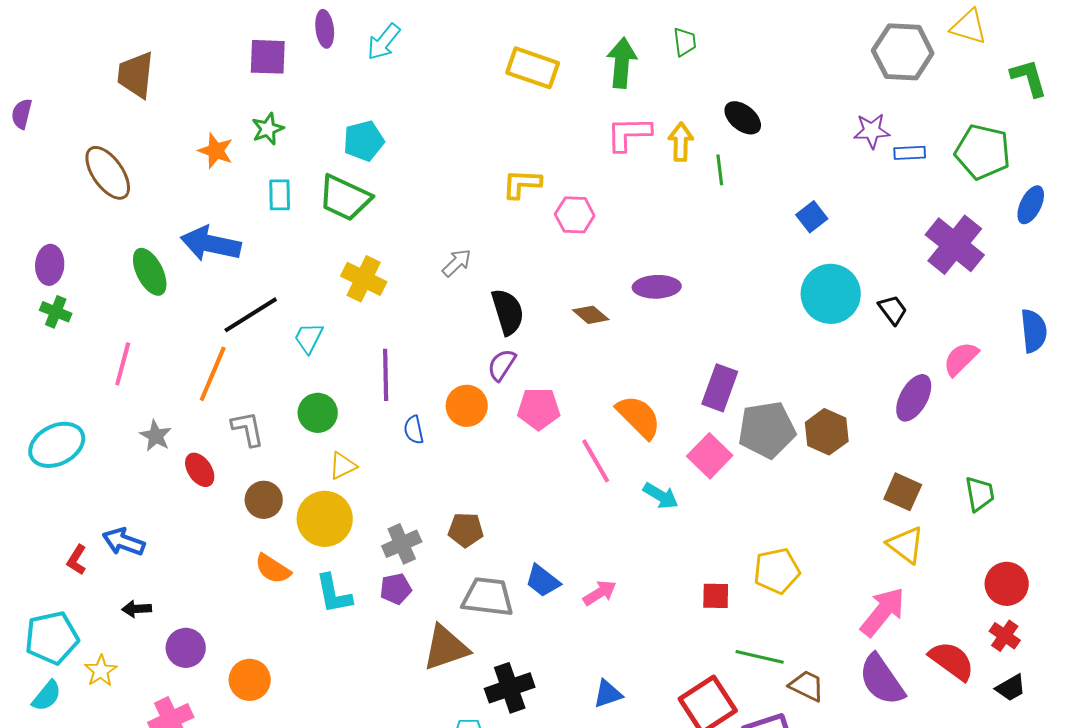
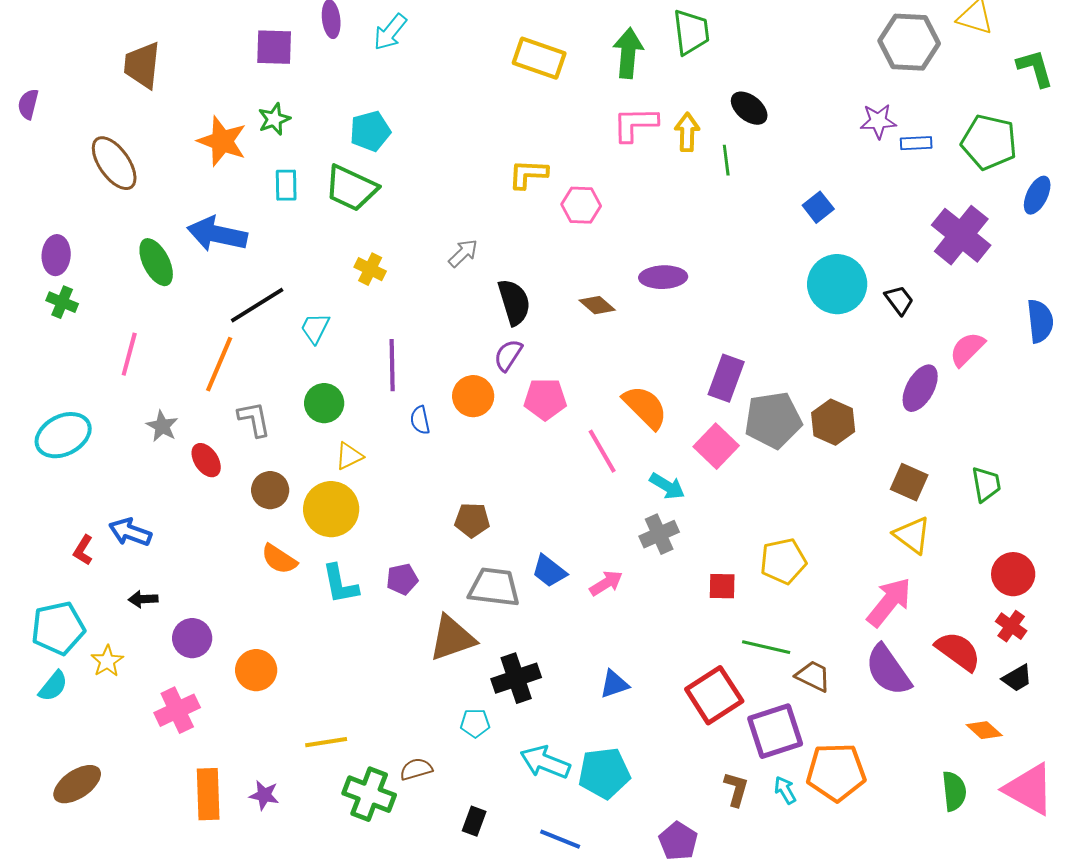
green trapezoid: (685, 42) -> (691, 32), size x1.6
orange star: (216, 151) -> (222, 141), size x1.4
yellow cross: (364, 279) -> (370, 269), size x0.7
gray cross: (402, 544) -> (659, 534), moved

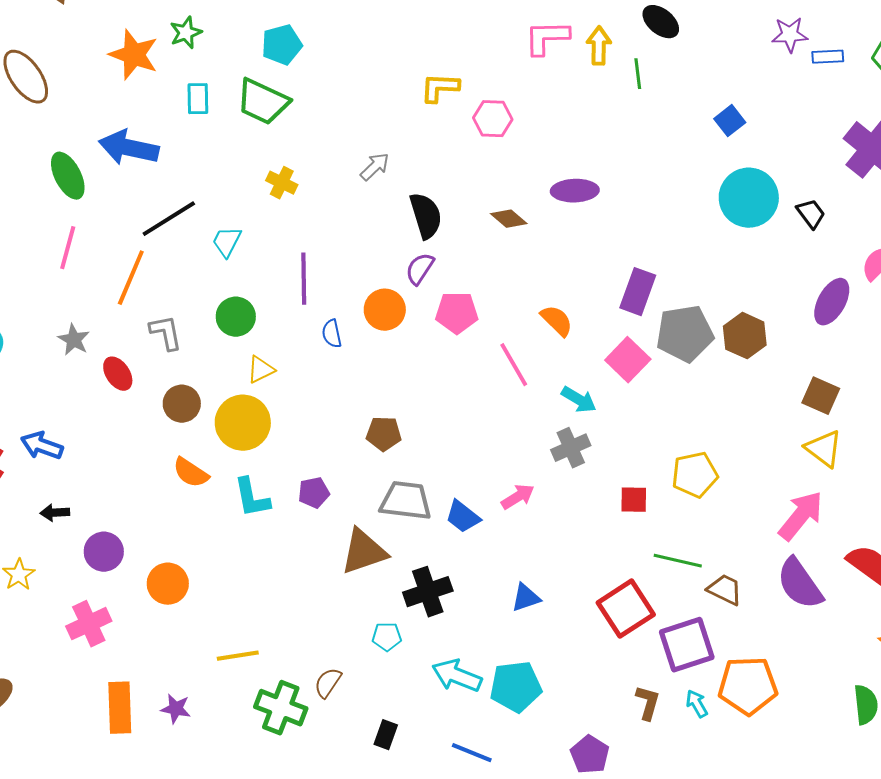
pink line: (129, 354) -> (68, 248), moved
orange semicircle: (645, 407) -> (557, 321), size x0.7
blue trapezoid: (549, 571) -> (463, 517), moved
brown semicircle: (416, 769) -> (328, 683), turned -40

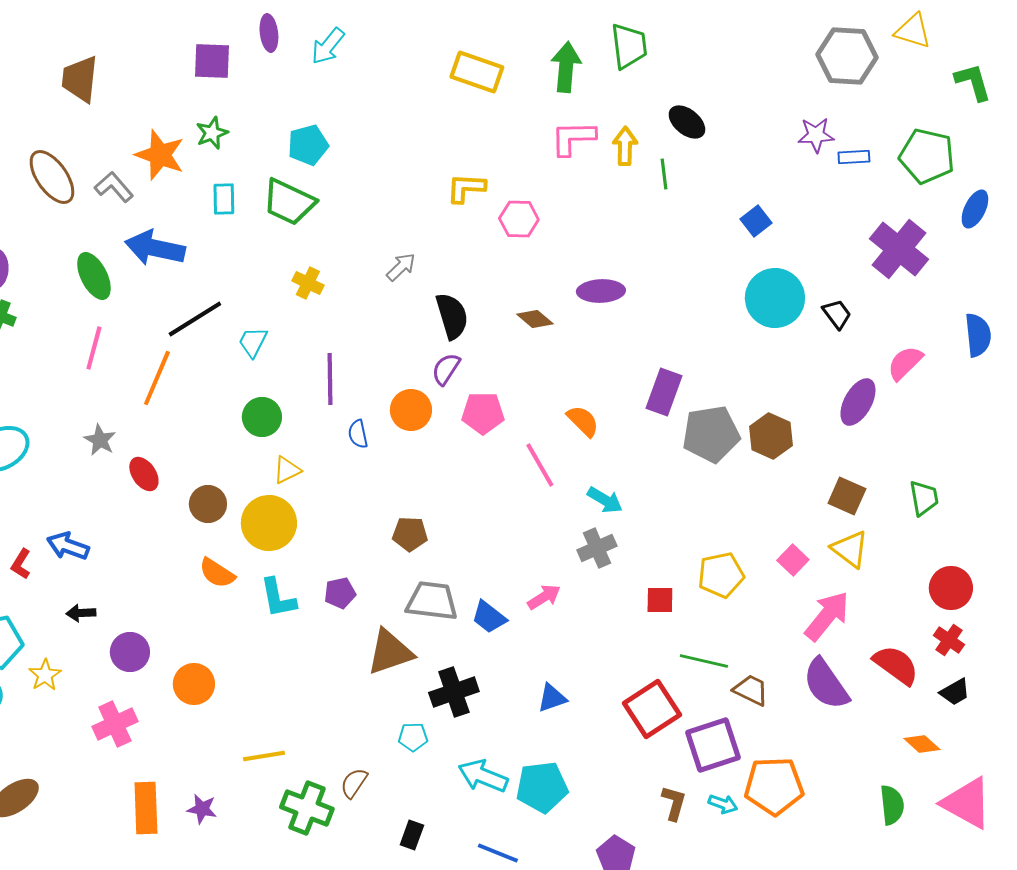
gray L-shape: (166, 333) -> (114, 187), moved, turned -30
pink square: (628, 360) -> (793, 560), moved, size x0.7
cyan arrow: (697, 704) -> (723, 804), turned 140

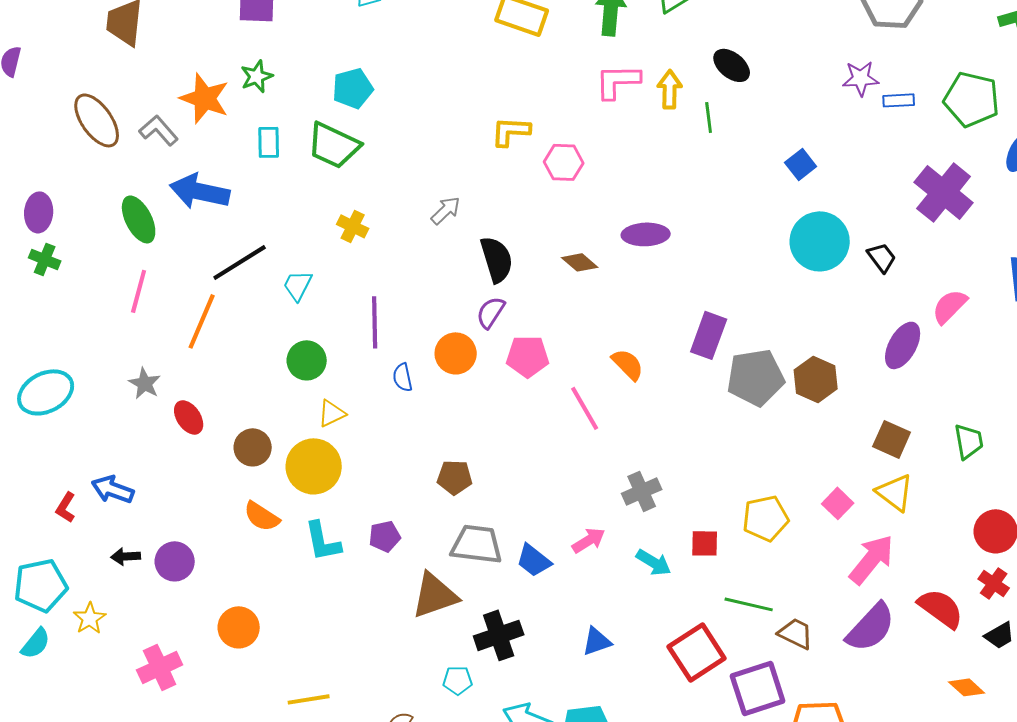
cyan arrow: (605, 500) -> (654, 562), moved
purple circle: (130, 652) -> (175, 561), moved
purple semicircle: (826, 684) -> (871, 627), turned -102

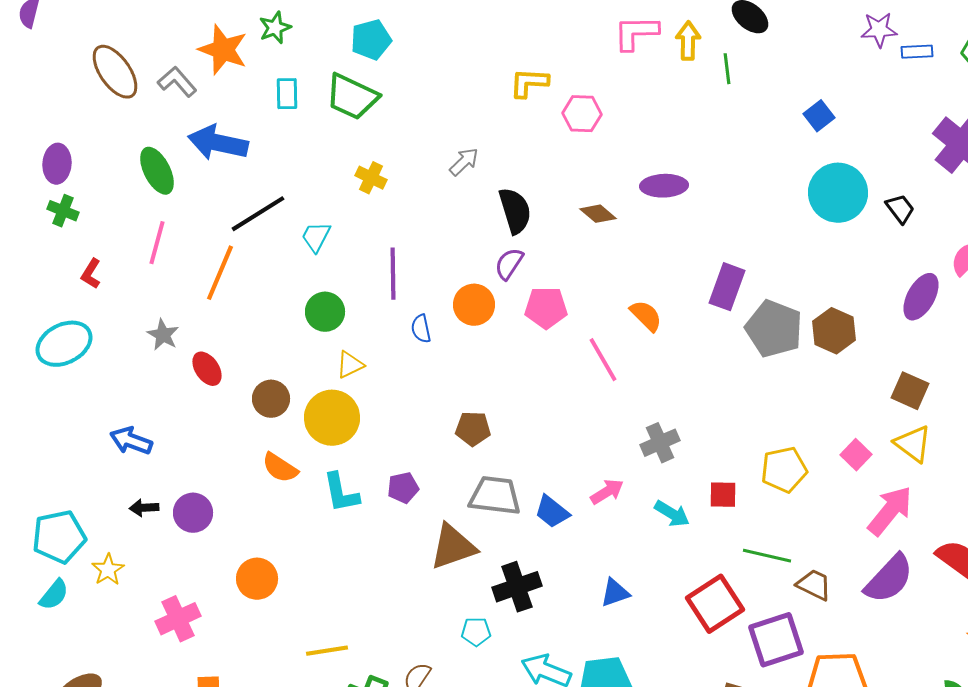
gray pentagon: (756, 377) -> (774, 329), turned 30
red L-shape: (66, 507) -> (91, 274), moved

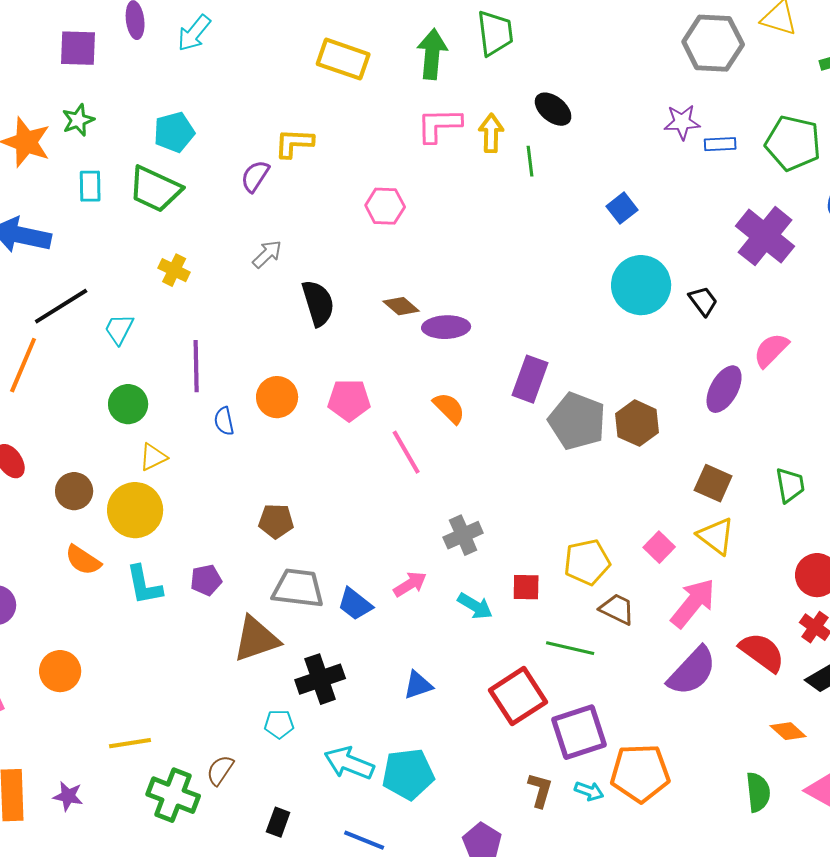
yellow L-shape: (529, 83) -> (294, 143), moved
purple ellipse: (664, 186) -> (446, 327), moved
purple semicircle: (509, 264) -> (255, 176), moved
brown trapezoid: (814, 585) -> (617, 609), moved

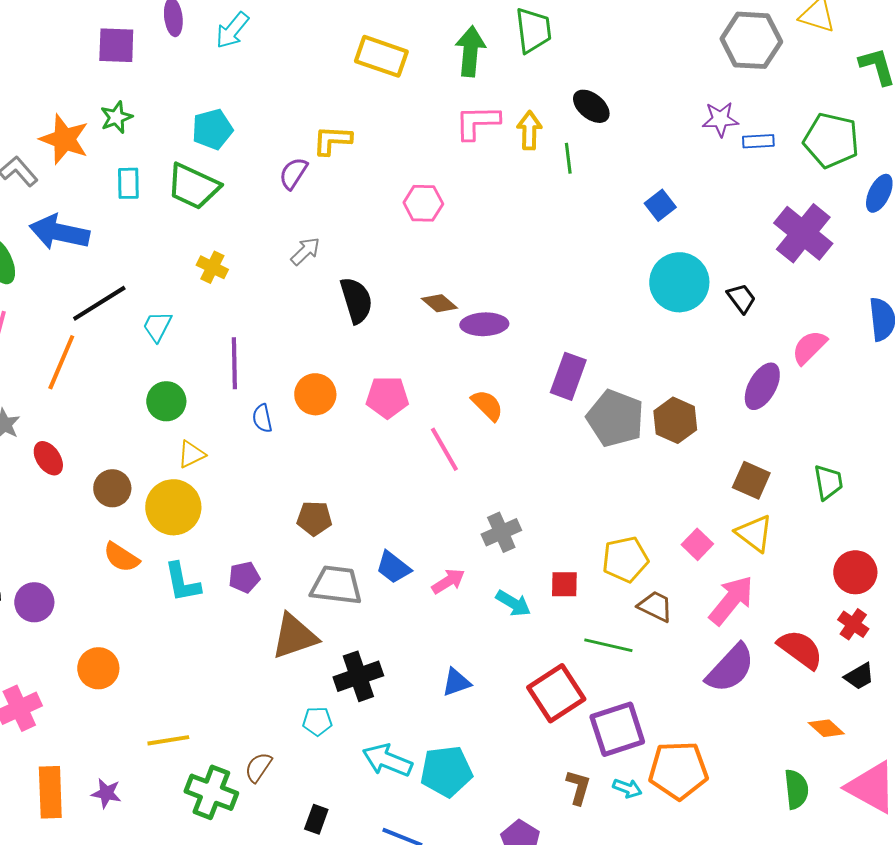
blue trapezoid: (355, 604) -> (393, 567), moved

